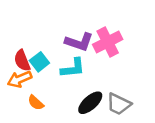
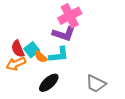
pink cross: (108, 42) -> (70, 16), moved
orange semicircle: (36, 103) -> (41, 57), moved
black ellipse: (90, 103) -> (49, 83), moved

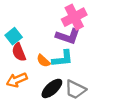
cyan square: (32, 50) -> (14, 36), moved
orange arrow: (16, 64) -> (17, 80), moved
gray trapezoid: (96, 84) -> (75, 90), moved

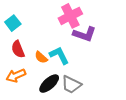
cyan square: (14, 36) -> (13, 23), moved
purple L-shape: (68, 36) -> (84, 34), moved
cyan L-shape: (63, 59) -> (59, 55), turned -110

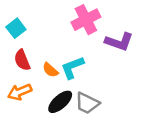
purple L-shape: (84, 34) -> (119, 42), moved
cyan L-shape: (59, 55) -> (72, 67), turned -85

